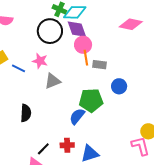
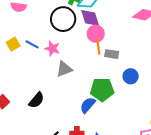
blue line: (19, 68) -> (32, 44), moved
black semicircle: (26, 113) -> (36, 100), turned 36

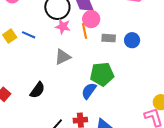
orange line: (98, 47) -> (85, 31), moved
pink star: (52, 49) -> (63, 27), moved
blue circle: (131, 76) -> (132, 40), moved

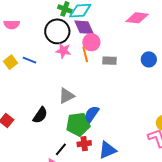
blue circle: (132, 40) -> (149, 59), moved
gray triangle: (63, 57) -> (66, 96), moved
green pentagon: (102, 74) -> (78, 124), moved

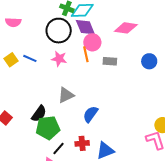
pink diamond: (137, 18) -> (126, 28), moved
pink star: (63, 51) -> (59, 59), moved
green pentagon: (78, 124) -> (48, 128), moved

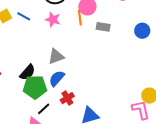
blue semicircle: (90, 114) -> (57, 78), moved
red cross: (82, 143) -> (67, 98), moved, turned -32

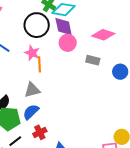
orange line: (80, 18) -> (39, 64), moved
gray rectangle: (103, 27) -> (93, 60), moved

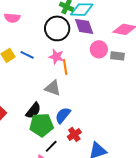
pink circle: (68, 43) -> (99, 49), moved
gray triangle: (32, 90) -> (53, 88), moved, turned 42

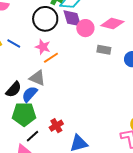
pink circle: (99, 49) -> (85, 28), moved
orange line: (65, 67) -> (51, 58), turned 63
black semicircle: (33, 111) -> (14, 89), moved
blue semicircle: (63, 115) -> (30, 94), moved

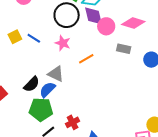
orange line: (51, 58) -> (86, 59), moved

